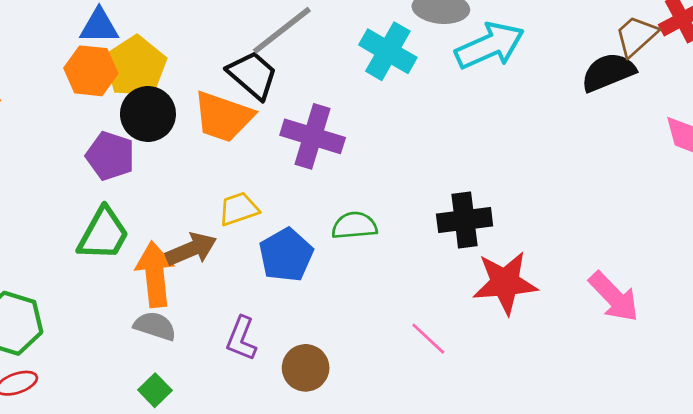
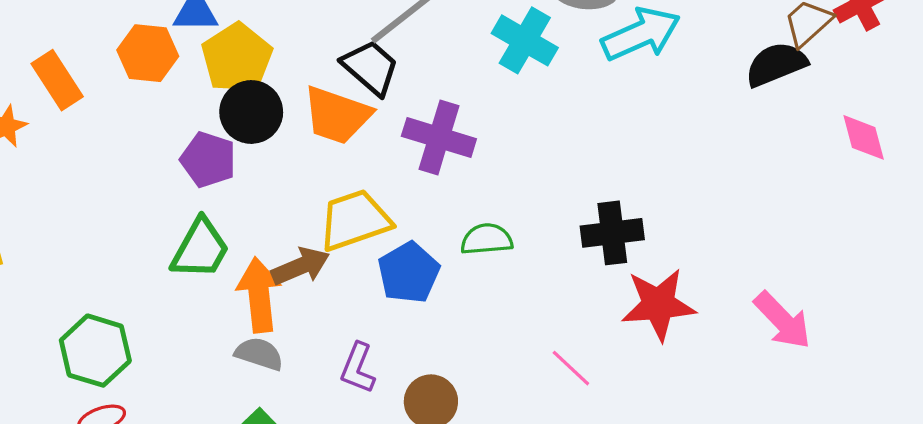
orange hexagon: (91, 71) -> (148, 53), moved
yellow trapezoid: (239, 209) -> (355, 220), size x1.6

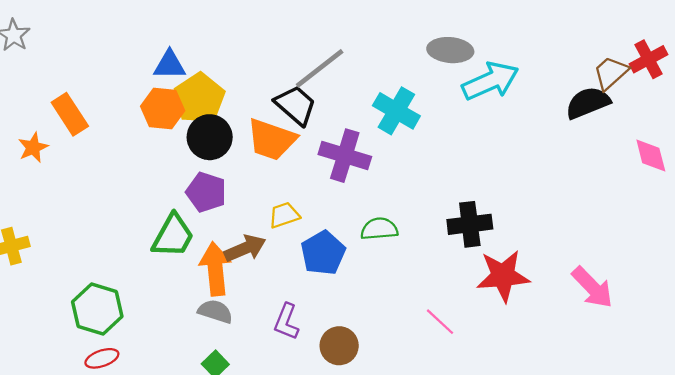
cyan cross: (525, 40) -> (396, 111), moved
orange hexagon: (148, 53) -> (163, 109), moved
purple pentagon: (208, 160) -> (206, 192), moved
yellow trapezoid: (355, 220) -> (284, 215), size x0.6

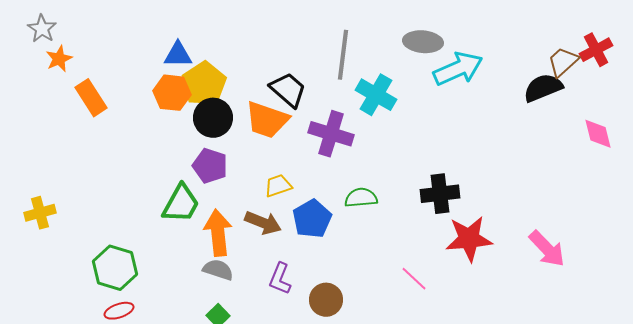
gray line: (320, 68) -> (343, 55), moved, turned -45
orange star: (33, 147) -> (59, 59), moved
brown arrow: (245, 248) -> (263, 223), moved, turned 45

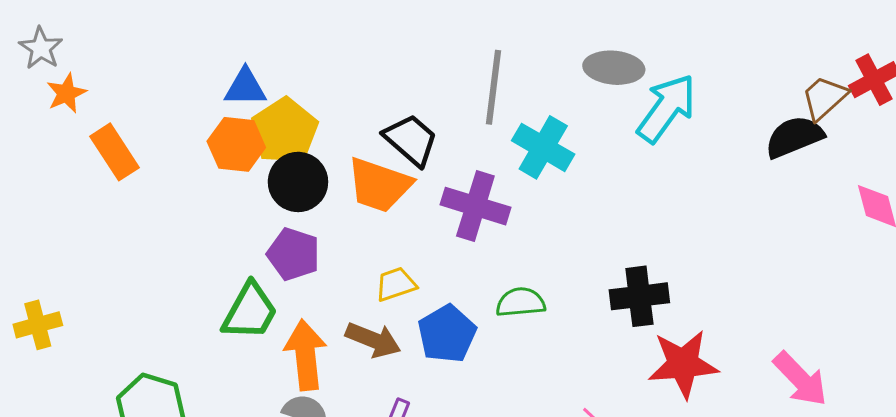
cyan arrow: (458, 69) -> (666, 108), turned -30

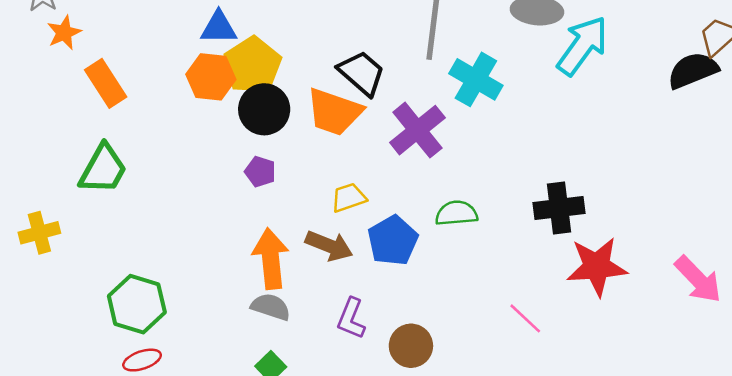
purple cross: (475, 206) -> (417, 130), turned 34
purple pentagon: (293, 254) -> (260, 172), size x0.7
green trapezoid: (250, 311) -> (103, 169), moved

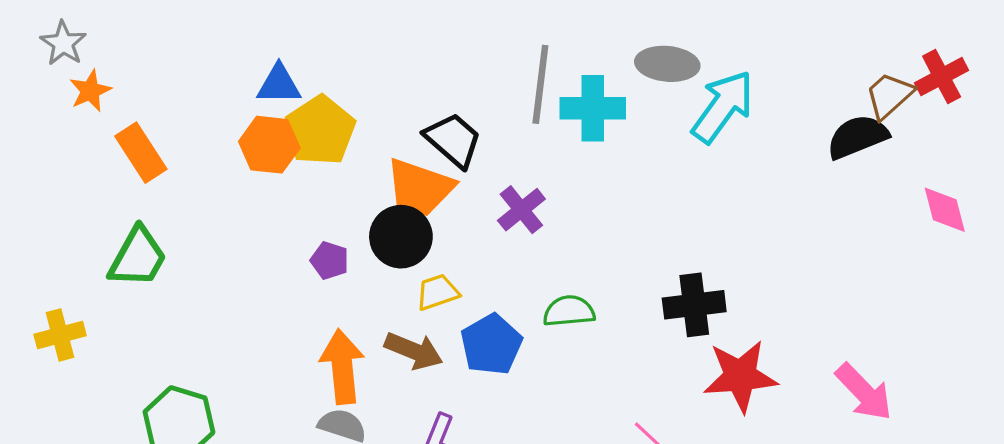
cyan cross: (476, 79) -> (593, 108), moved, turned -30
black circle: (264, 109) -> (401, 237), moved
purple cross: (417, 130) -> (521, 210), size x0.7

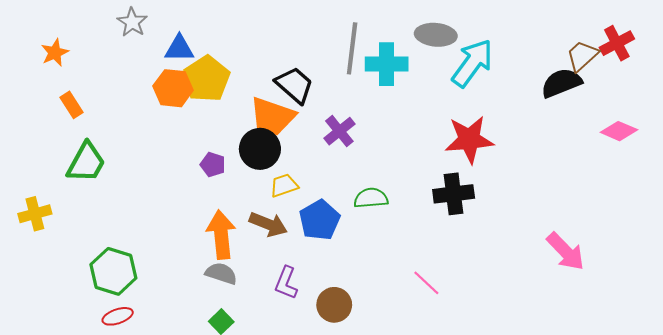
gray star: (63, 43) -> (132, 22), moved
orange rectangle: (141, 153) -> (72, 105), moved, size x0.7
pink diamond: (945, 210) -> (619, 131), turned -52
red star: (740, 376) -> (469, 139), moved

